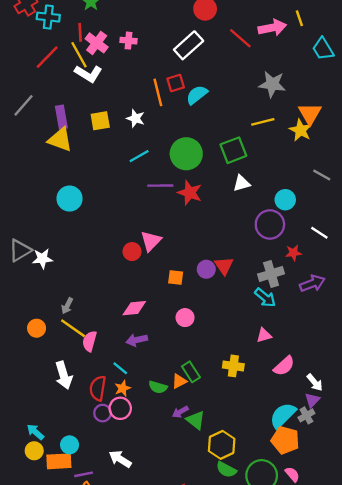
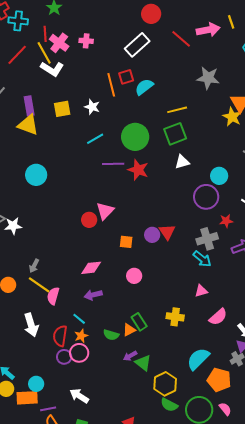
yellow line: (263, 122) -> (177, 110), moved
cyan semicircle: (283, 415) -> (198, 359), moved

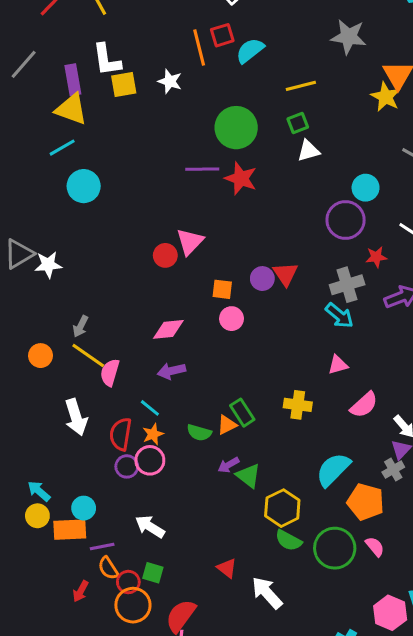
white L-shape: (52, 69) -> (107, 60), moved, turned 50
green square: (175, 134) -> (298, 123), size x0.6
cyan line: (95, 139) -> (62, 148), moved
white triangle: (182, 162) -> (309, 151), moved
pink circle: (134, 276) -> (232, 319), moved

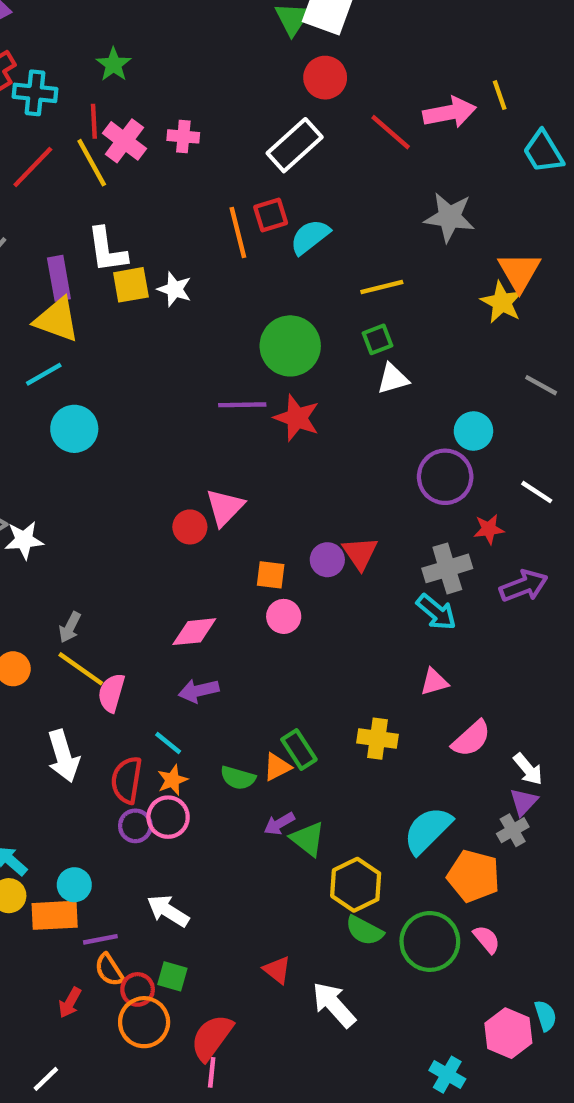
white star: (170, 81) -> (175, 289), moved

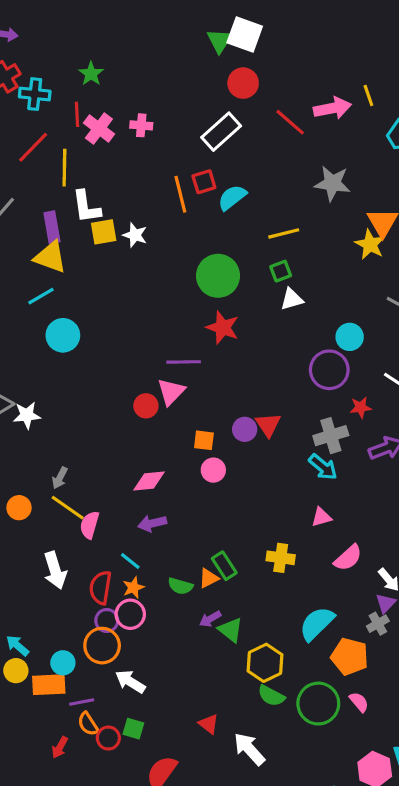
yellow line: (92, 163) -> (64, 168), moved, turned 30
purple line: (242, 405) -> (184, 362), moved
orange circle: (144, 1022) -> (102, 646), moved

